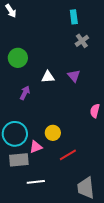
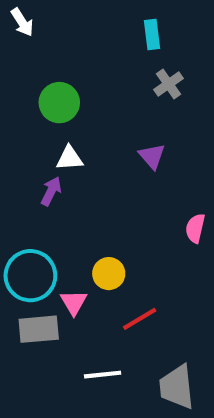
green circle: (18, 58) -> (59, 103), moved
white triangle: (48, 77) -> (70, 158), moved
pink triangle: (36, 147) -> (74, 302), turned -40
white line: (36, 182) -> (103, 375), moved

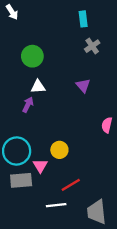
red line: (140, 319) -> (71, 185), moved

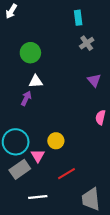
white arrow: (12, 12) -> (11, 11), turned 64
purple triangle: (83, 86) -> (94, 80), moved
gray rectangle: (21, 180) -> (20, 169), turned -30
white line: (56, 205) -> (38, 197), moved

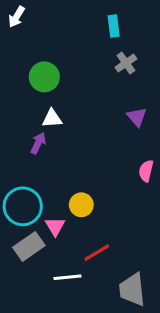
white line: (38, 197) -> (67, 277), moved

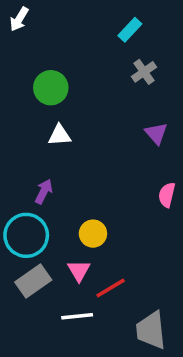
cyan rectangle: (114, 26) -> (130, 30), turned 50
purple arrow: (38, 143) -> (44, 191), moved
pink triangle: (55, 226) -> (79, 270), moved

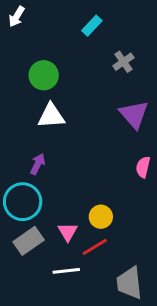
cyan rectangle: (130, 30) -> (92, 26), moved
purple triangle: (156, 133) -> (134, 114), size x1.5
white triangle: (60, 135) -> (51, 116), size x1.4
yellow circle: (93, 234) -> (101, 217), moved

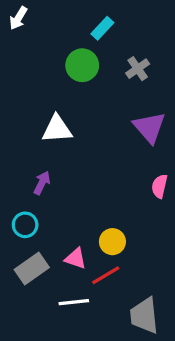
green circle: (44, 75) -> (82, 65), moved
cyan circle: (23, 202) -> (25, 225), size x0.6
pink triangle: (68, 232) -> (75, 258), turned -40

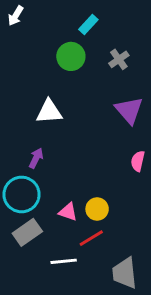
cyan circle: (25, 225) -> (22, 194), size x1.6
pink triangle: (75, 258) -> (68, 212), moved

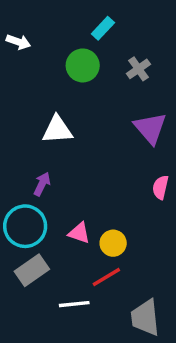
white arrow: (16, 16) -> (18, 42), moved, turned -102
pink triangle: (68, 212) -> (79, 233), moved

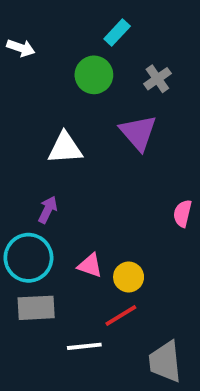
purple triangle: (150, 128) -> (138, 133), moved
gray rectangle: (32, 270) -> (36, 308), turned 32

